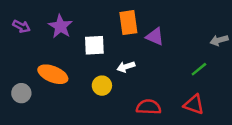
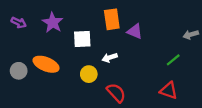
gray circle: (21, 93) -> (19, 71), moved
red semicircle: (149, 107) -> (116, 93), moved, turned 45

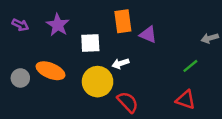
yellow circle: (89, 74) -> (98, 82), size x1.6

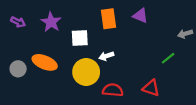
purple triangle: (148, 35) -> (140, 16), moved
red triangle: (186, 100) -> (151, 88), moved
red semicircle: (128, 102) -> (113, 90), turned -42

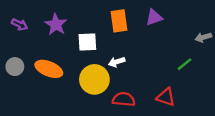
purple triangle: (140, 16) -> (154, 17), turned -42
gray circle: (18, 69) -> (15, 67), moved

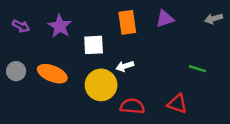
gray arrow: (203, 37) -> (214, 19), moved
green line: (185, 64) -> (197, 69), turned 56

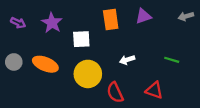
white arrow: (125, 66) -> (127, 60), moved
red semicircle: (132, 106) -> (115, 92), turned -120

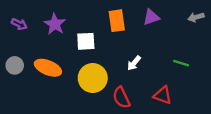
white arrow: (127, 60) -> (134, 63), turned -32

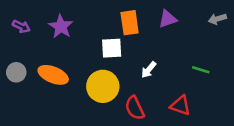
white square: (86, 41) -> (112, 48), moved

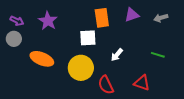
gray arrow: (217, 19) -> (161, 18), moved
gray circle: (16, 72) -> (14, 39), moved

